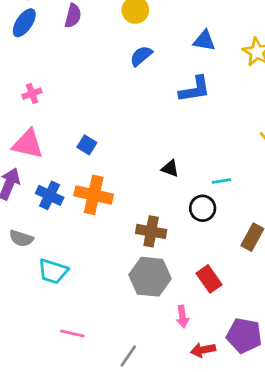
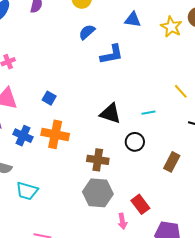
blue L-shape: (195, 89) -> (112, 54), moved
black triangle: (170, 168) -> (110, 113), size x1.6
cyan line: (221, 181) -> (148, 113), moved
red rectangle: (209, 279) -> (140, 204), moved

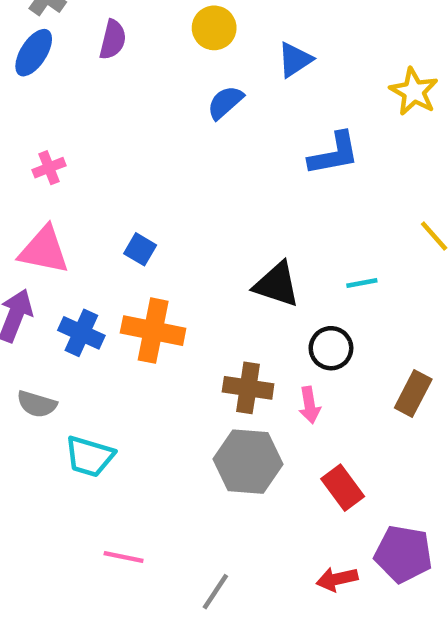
blue triangle: (133, 20) -> (295, 60), moved, turned -42
blue L-shape: (112, 54) -> (334, 154), moved
pink arrow: (122, 221) -> (310, 405), moved

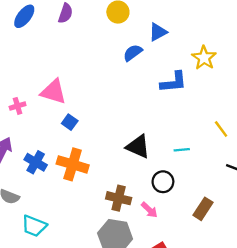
yellow star: (414, 92) -> (204, 58), moved
blue semicircle: (225, 102) -> (133, 53), moved
pink cross: (49, 168) -> (18, 106), moved
pink triangle: (44, 250) -> (53, 92), moved
pink arrow: (310, 405) -> (149, 210), turned -42

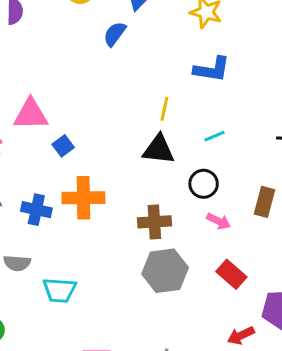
blue L-shape: (174, 82) -> (212, 69), moved, turned 32
blue square: (70, 122) -> (63, 146), turned 35
yellow line: (221, 129) -> (164, 109), moved, turned 66
pink arrow: (149, 210) -> (219, 221), moved

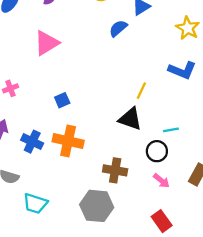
pink triangle: (31, 114) -> (46, 43), moved, turned -44
cyan line: (215, 136) -> (171, 130), moved
gray hexagon: (165, 271) -> (97, 206), moved

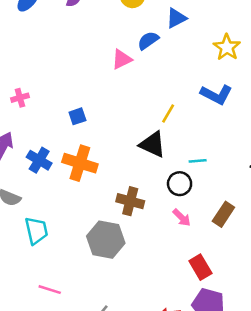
pink triangle: (46, 43) -> (122, 59), moved, size x0.7
cyan trapezoid: (35, 203) -> (36, 231), turned -125
red rectangle: (162, 221) -> (200, 267), moved

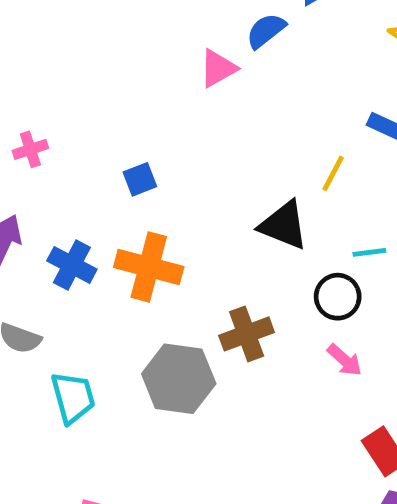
yellow line: (168, 113) -> (333, 173), moved
brown cross: (130, 201) -> (247, 334), turned -32
gray hexagon: (106, 240) -> (179, 379), moved

